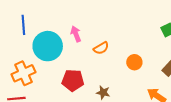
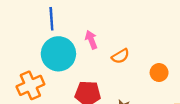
blue line: (23, 25) -> (51, 19), moved

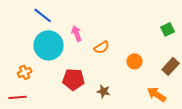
blue line: (51, 19) -> (43, 15), turned -48
orange cross: (30, 85) -> (25, 72), size x0.6

